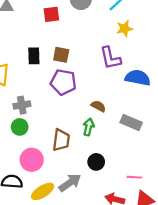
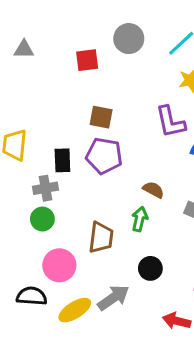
black rectangle: (34, 56) -> (62, 160), moved

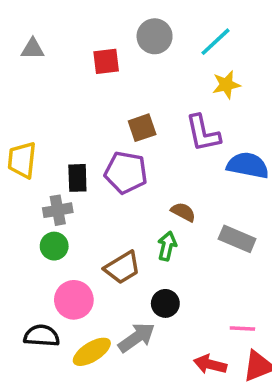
brown square: (101, 117) -> (142, 128), moved, turned -30
brown trapezoid: (101, 238) -> (122, 268), turned 52
black circle: (150, 268) -> (165, 303), moved

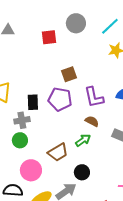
purple L-shape: (203, 133) -> (94, 97), moved
green arrow: (167, 246) -> (83, 140), turned 42

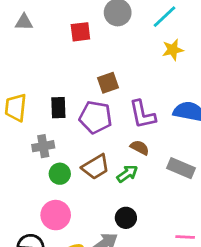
black rectangle: (33, 102) -> (58, 108), moved
green circle: (20, 140) -> (60, 174), moved
brown trapezoid: (58, 152) -> (96, 167), moved

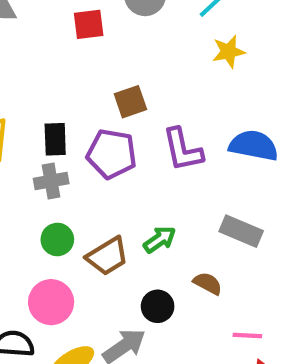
gray cross: (43, 146) -> (51, 181), moved
brown semicircle: (140, 148) -> (208, 283), moved
brown trapezoid: (96, 167) -> (107, 256), moved

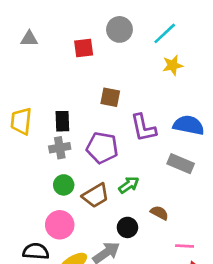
brown square: (130, 102) -> (110, 97), turned 30
purple pentagon: (112, 154) -> (102, 148), moved
gray rectangle: (241, 231) -> (181, 164), moved

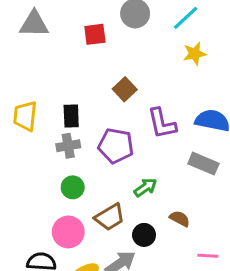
gray triangle: (29, 39) -> (34, 24), size x1.5
brown square: (110, 97) -> (125, 89), turned 36
brown trapezoid: (96, 196) -> (110, 217), moved

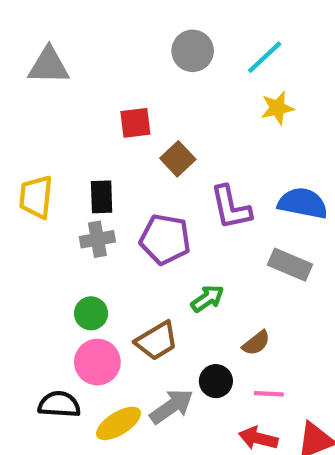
red square: (95, 34) -> (135, 123), moved
green circle: (73, 187) -> (91, 313), moved
brown semicircle: (180, 219) -> (256, 343), turned 114
black circle: (144, 235) -> (216, 381), moved
pink line: (208, 256) -> (269, 394), moved

